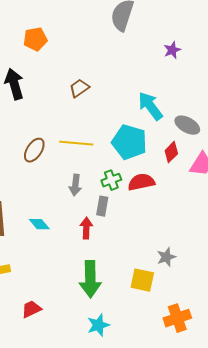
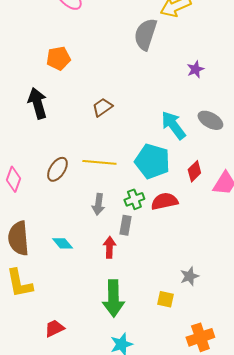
gray ellipse: (187, 125) -> (210, 120), moved
yellow square: (142, 280) -> (165, 299), size x0.7

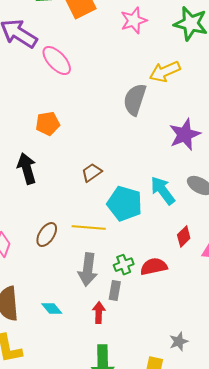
purple star: (195, 69) -> (185, 135), size x1.8
cyan pentagon: (152, 161) -> (125, 204), moved
gray arrow: (98, 204) -> (88, 270), size x1.5

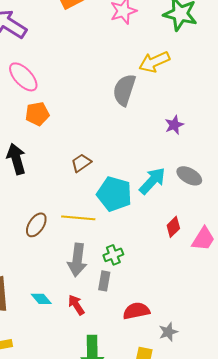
pink ellipse: (57, 61) -> (23, 77), moved
purple star: (185, 135) -> (174, 125), size x0.6
cyan arrow: (163, 191) -> (152, 181), turned 80
red semicircle: (154, 267) -> (136, 311), moved
red arrow: (99, 313) -> (76, 305), moved, turned -35

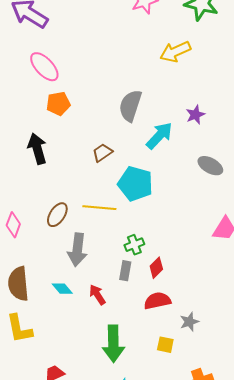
gray semicircle: (124, 90) -> (130, 106), moved
cyan arrow: (152, 181) -> (159, 136), moved
red diamond: (173, 227) -> (156, 268), moved
gray arrow: (77, 260) -> (77, 250), moved

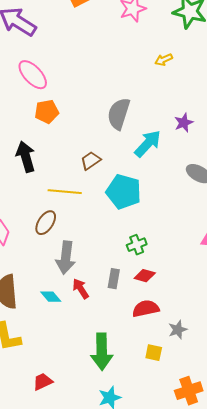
yellow arrow: (175, 52) -> (164, 60), size x0.6
yellow line: (99, 208) -> (65, 192), moved
green cross: (134, 245) -> (137, 245), moved
red diamond: (156, 268) -> (145, 276), turned 60
red arrow: (97, 295) -> (81, 289), moved

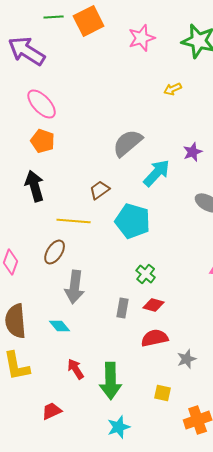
orange pentagon: (47, 112) -> (43, 141), moved, turned 30
gray semicircle: (119, 114) -> (128, 143), turned 32
green cross: (137, 245) -> (146, 274), turned -30
red arrow: (81, 289) -> (76, 369), moved
yellow square: (154, 353) -> (163, 393), moved

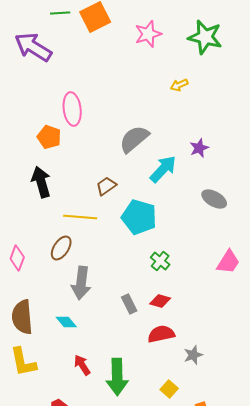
pink ellipse: (42, 104) -> (72, 109), moved, turned 36
green cross: (146, 274) -> (160, 261), moved
gray rectangle: (123, 308) -> (129, 304), turned -36
yellow square: (163, 393) -> (169, 389), turned 30

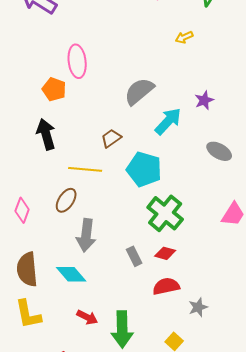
green cross: (160, 261) -> (165, 213), size x1.8
cyan diamond: (66, 322) -> (71, 274), size x1.4
red arrow: (82, 365) -> (87, 317), turned 150

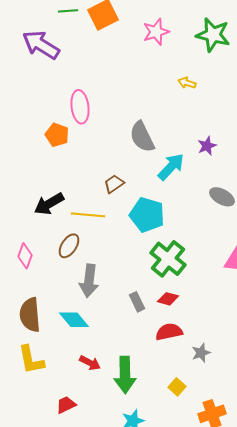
yellow arrow: (184, 37) -> (187, 83), turned 42
gray semicircle: (139, 91) -> (142, 137), turned -76
black arrow: (46, 134) -> (49, 204), moved, turned -104

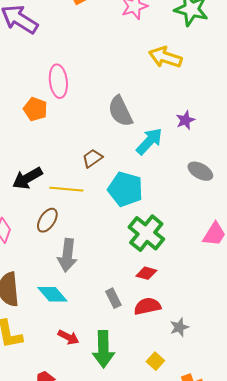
yellow arrow: (187, 83) -> (165, 57), size x1.8
gray rectangle: (137, 302) -> (113, 298), moved

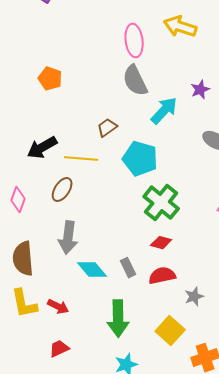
pink ellipse: (58, 81) -> (134, 41), moved
gray arrow: (67, 255) -> (68, 238), moved
cyan diamond: (52, 294) -> (92, 270), moved
red arrow: (68, 337) -> (58, 307), moved
yellow square: (155, 361) -> (170, 331), size x1.6

